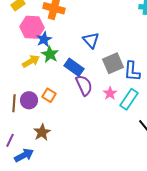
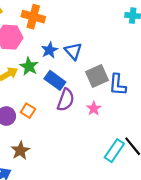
blue star: (44, 39) -> (49, 50), moved
purple semicircle: (84, 85) -> (66, 100), turned 45
cyan rectangle: (129, 99) -> (114, 151), moved

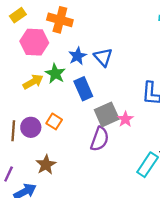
gray square: (97, 76) -> (107, 114), moved
blue rectangle: (55, 80) -> (83, 89), turned 30
purple semicircle: (66, 100) -> (100, 139), moved

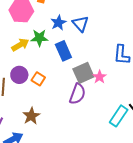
green star: (55, 74) -> (39, 38), turned -30
purple circle: (31, 127) -> (19, 75), moved

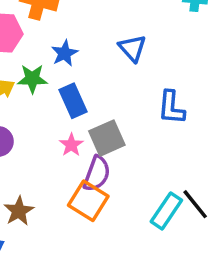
blue triangle: (80, 24) -> (132, 48), moved
pink star: (100, 77) -> (71, 145), moved
orange square: (38, 79) -> (88, 201), moved, size x1.6

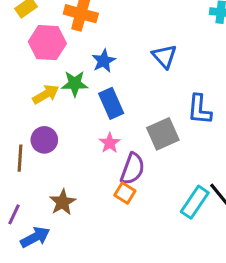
gray square: (107, 138) -> (163, 134), moved
orange square: (88, 201) -> (125, 193), size x0.6

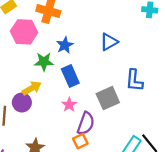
blue triangle: (164, 56) -> (109, 42), turned 42
yellow arrow: (46, 94) -> (32, 88), moved
orange square: (125, 193) -> (80, 141), turned 32

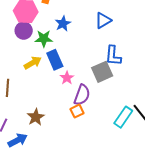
blue rectangle: (70, 76) -> (55, 60), moved
blue L-shape: (134, 80) -> (113, 56), moved
purple circle: (22, 102) -> (24, 31), moved

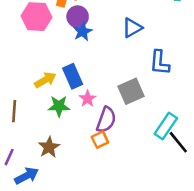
purple circle: (24, 31) -> (78, 17), moved
green star: (44, 39) -> (59, 106), moved
blue L-shape: (113, 56) -> (160, 63), moved
cyan rectangle: (123, 117) -> (166, 126), moved

